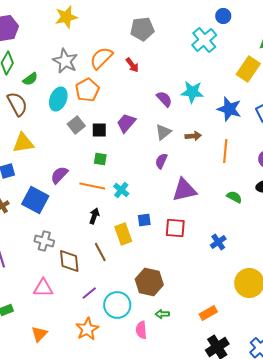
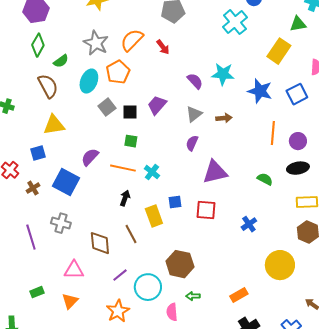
orange line: (225, 151) -> (273, 133), moved
gray cross: (44, 241) -> (61, 223), moved
orange triangle: (39, 334) -> (70, 301), moved

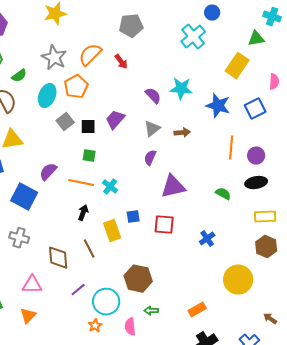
orange star: (118, 311) -> (95, 326), moved, size x0.6

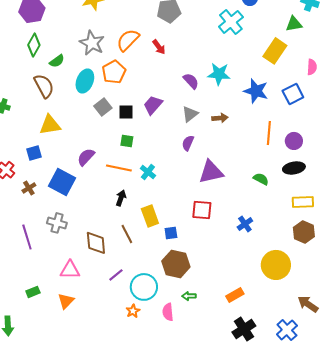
blue square: (133, 217) -> (171, 233), moved
brown arrow: (270, 319) -> (308, 304), size x1.5

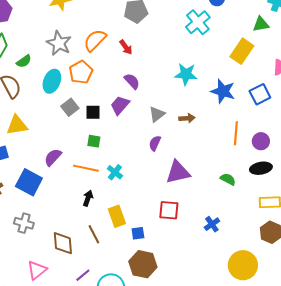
purple semicircle: (191, 81) -> (132, 81), moved
pink triangle: (70, 270) -> (37, 270), turned -40

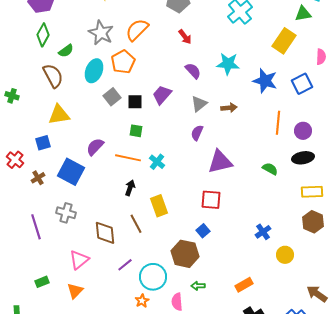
red arrow: (126, 47) -> (185, 37), moved
purple semicircle: (132, 81) -> (193, 71), moved
blue cross: (212, 224) -> (263, 232), moved
blue square: (138, 233) -> (203, 231), moved, turned -32
yellow circle: (243, 265) -> (285, 255), size x0.6

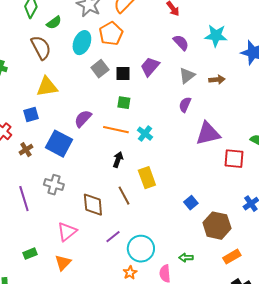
red square: (211, 200) -> (234, 159), moved
brown hexagon: (185, 254) -> (217, 226), moved

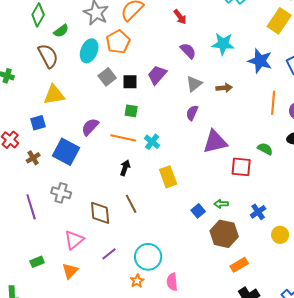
yellow rectangle: (147, 178) -> (168, 177), moved
purple line: (113, 237) -> (109, 254), moved
green arrow: (186, 258) -> (221, 204), moved

